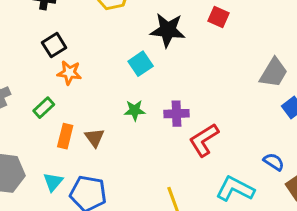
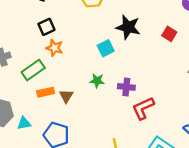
red square: (219, 17) -> (169, 34), moved
green rectangle: (44, 108) -> (33, 70), size x1.5
orange rectangle: (65, 136) -> (46, 92), turned 56
cyan triangle: (53, 182) -> (24, 123), moved, turned 32

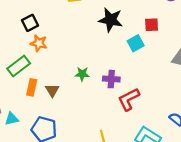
red square: (169, 34) -> (152, 25), turned -32
cyan square: (106, 48) -> (136, 43), moved
orange rectangle: (46, 92) -> (32, 87), turned -63

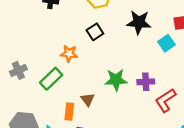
black square: (30, 23) -> (95, 32), moved
green star: (82, 74) -> (116, 80), size x1.5
orange rectangle: (32, 87) -> (69, 112), moved

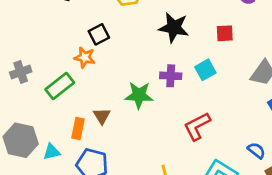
black square: (95, 32) -> (99, 34), moved
cyan square: (166, 43) -> (205, 70), moved
purple cross: (146, 82) -> (171, 76), moved

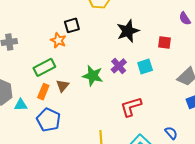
black star: (174, 28) -> (128, 31), turned 30
purple cross: (171, 76) -> (119, 66), turned 35
green rectangle: (60, 86) -> (44, 67), moved

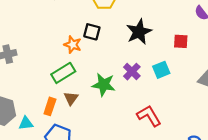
black square: (72, 25) -> (92, 32), moved, turned 35
orange star: (58, 40) -> (73, 45), moved
green rectangle: (44, 67) -> (63, 73), moved
red L-shape: (131, 107) -> (149, 116), turned 80

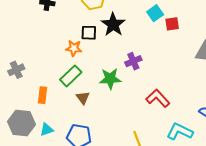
black star: (139, 32) -> (113, 25), moved
cyan square: (161, 70) -> (155, 13), moved
purple cross: (132, 72) -> (133, 61), turned 35
orange rectangle: (50, 106) -> (42, 95), moved

